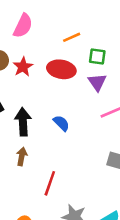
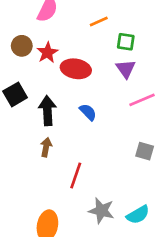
red ellipse: (61, 69) -> (76, 69), moved

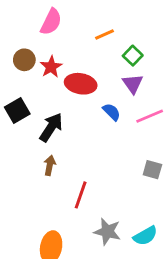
green square: (126, 42) -> (133, 56), turned 36
black arrow: (47, 111) -> (51, 127), turned 36
blue semicircle: (88, 112) -> (112, 112), moved

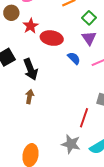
brown circle: (24, 60) -> (11, 13), moved
black arrow: (51, 127) -> (31, 69), turned 125
red line: (81, 195) -> (84, 118), moved

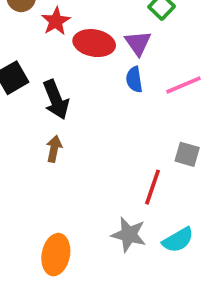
purple triangle: (89, 38) -> (138, 43), moved
blue semicircle: (74, 58) -> (134, 80), turned -144

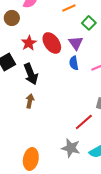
red star: (56, 21) -> (29, 43), moved
red ellipse: (94, 43) -> (52, 43), turned 45
red line: (152, 187) -> (84, 122), turned 30

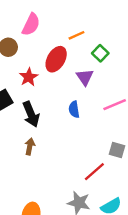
red ellipse: (52, 43) -> (56, 59), moved, turned 65
blue semicircle: (74, 63) -> (74, 109), moved

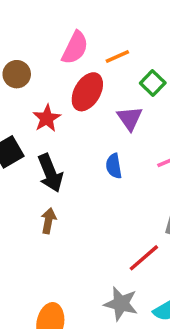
pink semicircle: (31, 25) -> (75, 48), moved

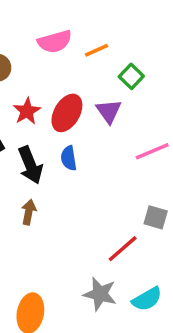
pink semicircle: (75, 48) -> (55, 42), turned 48
red ellipse: (87, 92) -> (67, 113), moved
blue semicircle: (114, 166) -> (69, 158), moved

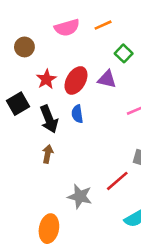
orange line: (97, 50) -> (103, 25), moved
purple triangle: (109, 111) -> (107, 79), turned -42
gray star: (100, 294) -> (80, 196), moved

